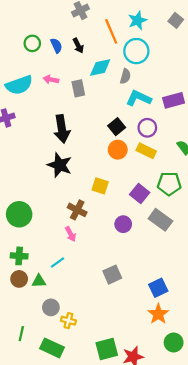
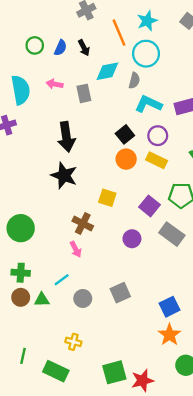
blue semicircle: (56, 46) -> (60, 48), turned 48
cyan semicircle: (19, 85) -> (21, 90), turned -80
gray circle: (51, 307) -> (83, 298), moved

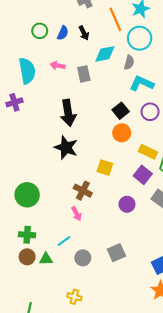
yellow rectangle: (157, 160) -> (148, 152), moved

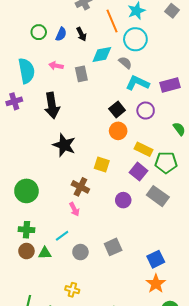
gray semicircle: (129, 62) -> (125, 63), turned -64
black arrow: (68, 113) -> (52, 105), moved

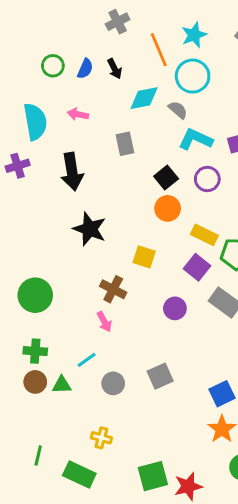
gray rectangle: (81, 74) -> (125, 144), moved

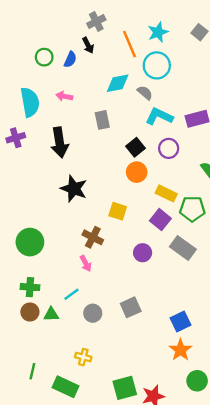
black arrow: (115, 69) -> (88, 45), moved

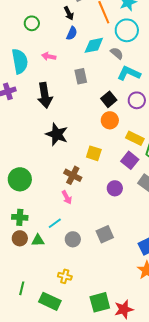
blue semicircle: (70, 59) -> (72, 33), moved

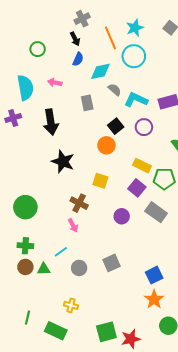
gray semicircle: (117, 53) -> (115, 90), moved
orange circle: (110, 120) -> (106, 145), moved

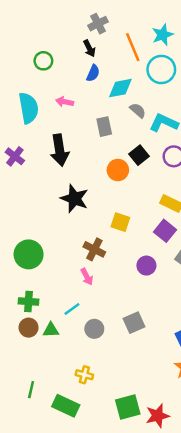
purple cross: (13, 118) -> (15, 156), moved, turned -35
orange circle: (106, 145) -> (118, 170), moved

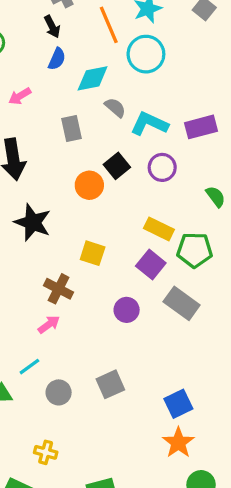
pink arrow: (65, 102) -> (20, 96), turned -42
pink arrow: (87, 277) -> (49, 324), turned -98

